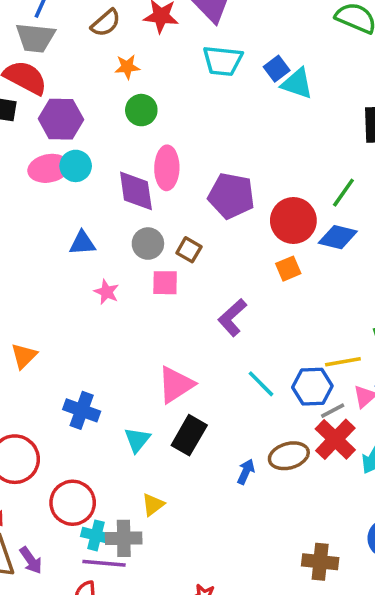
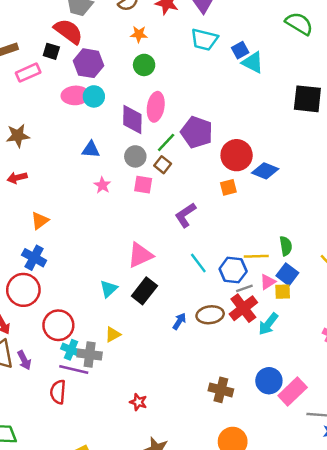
green line: (343, 193) -> (166, 142), moved
blue cross: (82, 410) -> (34, 258), moved

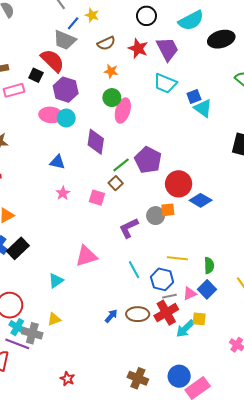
pink ellipse: (156, 107) -> (123, 111), moved
gray circle: (135, 156) -> (156, 216), moved
yellow line: (256, 256) -> (177, 258), moved
black rectangle: (144, 291) -> (18, 248), moved
yellow square: (283, 292) -> (199, 319), moved

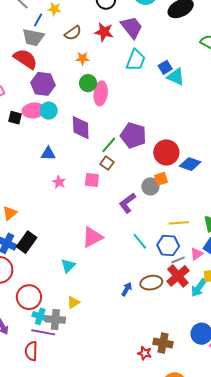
black square: (36, 75) -> (15, 118), moved
cyan trapezoid: (165, 83) -> (136, 60), turned -80
red star: (67, 379) -> (145, 353), moved

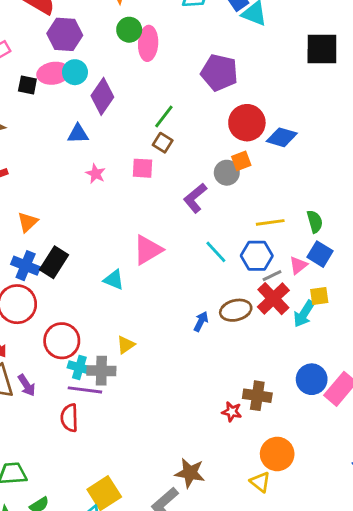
purple diamond: (81, 128) -> (102, 96), moved, turned 40
purple pentagon: (133, 135) -> (219, 73), moved
cyan triangle: (68, 266) -> (114, 280), moved, turned -49

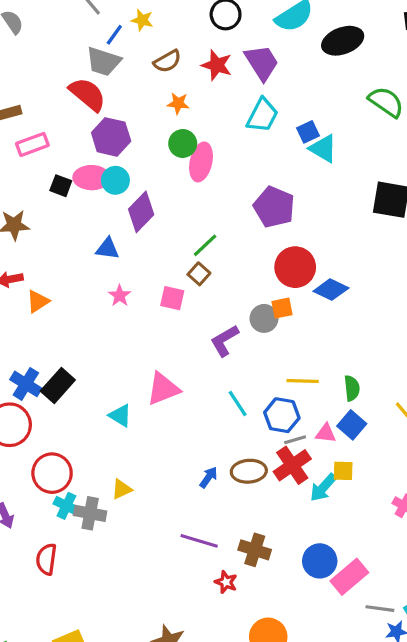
orange triangle: (28, 222) -> (38, 301), moved
pink triangle: (298, 265) -> (326, 433), turned 36
purple line: (85, 390) -> (199, 541), moved
brown cross: (257, 396) -> (255, 550), moved

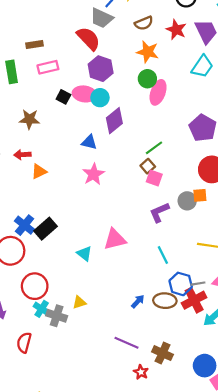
orange star: (178, 103) -> (148, 52), size x1.5
pink star: (120, 296) -> (93, 174), size x1.5
pink square: (172, 298) -> (154, 178), moved
blue hexagon: (282, 415) -> (181, 284), moved

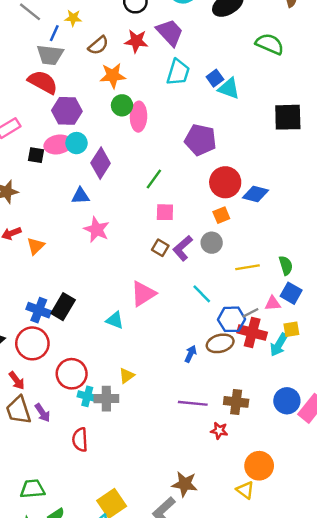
brown square: (148, 166) -> (160, 248), moved
gray circle: (187, 201) -> (212, 243), moved
red cross: (194, 300) -> (252, 332), turned -30

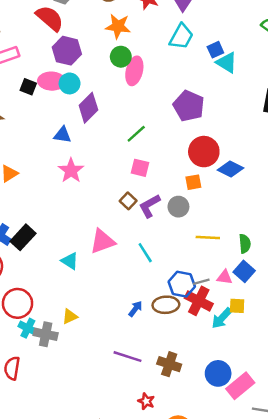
cyan line: (202, 294) -> (145, 253), moved
red star: (219, 431) -> (146, 401), moved

